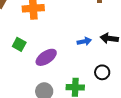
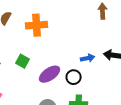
black circle: (102, 72) -> (74, 77), moved

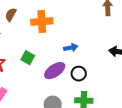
blue arrow: (88, 58) -> (71, 48), moved

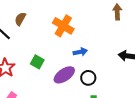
orange cross: (42, 22) -> (63, 26), moved, turned 35

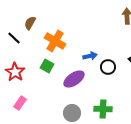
orange cross: (63, 26) -> (55, 41), moved
black circle: (88, 78) -> (108, 67), moved

